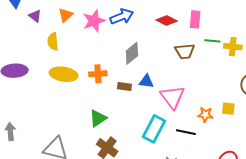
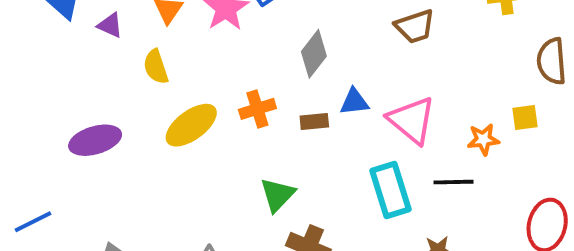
yellow ellipse: (64, 74) -> (191, 125), turned -32
cyan rectangle: (154, 129) -> (391, 190), turned -32

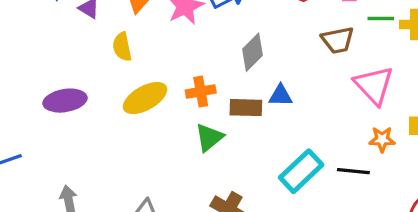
pink triangle: (412, 120) -> (374, 85), moved
brown rectangle: (314, 121) -> (246, 108), size x1.4
cyan rectangle: (391, 190) -> (301, 171), turned 57
green triangle: (277, 195) -> (209, 137), moved

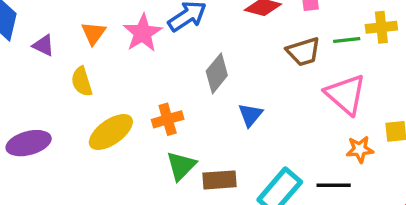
green line: (381, 19) -> (347, 40), moved
blue triangle: (281, 96) -> (250, 115), turned -45
brown rectangle: (246, 108) -> (220, 180), moved

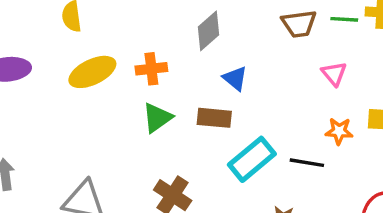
pink triangle: (346, 94) -> (334, 74), size x0.6
blue triangle: (250, 115) -> (235, 78), turned -40
brown rectangle: (220, 180) -> (214, 118), moved

